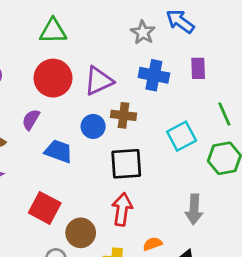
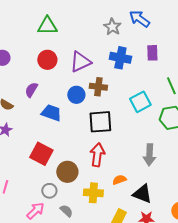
red circle: (53, 78) -> (47, 60), size x0.7

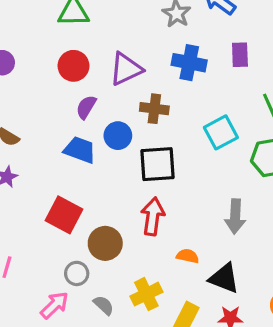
purple semicircle: (31, 90) -> (86, 107), moved
blue circle: (76, 95) -> (118, 136), moved
orange semicircle: (119, 180) -> (188, 256), turned 32
yellow cross: (93, 193) -> (146, 294), moved, turned -30

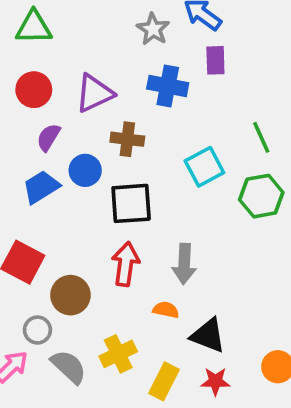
purple rectangle: (240, 55) -> (215, 60), moved
blue trapezoid: (80, 150) -> (41, 187), turned -52
gray arrow: (235, 216) -> (184, 264), moved
gray semicircle: (104, 305) -> (69, 367), size x1.5

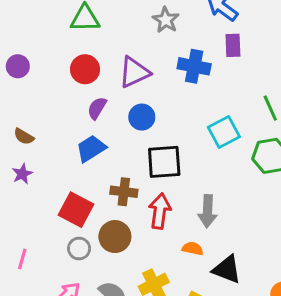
gray star: (153, 29) -> (166, 20), moved
brown cross: (127, 139) -> (124, 192), moved
blue circle: (85, 170) -> (142, 117), moved
gray circle: (37, 330) -> (79, 249), moved

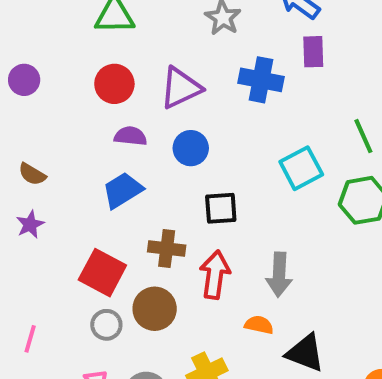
purple semicircle: (97, 108) -> (131, 136), turned 65
black square: (164, 162) -> (221, 208), size x0.7

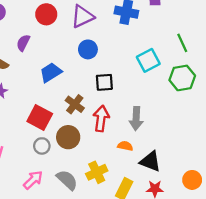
purple semicircle: (131, 136) -> (23, 43), moved, turned -70
brown cross: (167, 249) -> (75, 104), turned 30

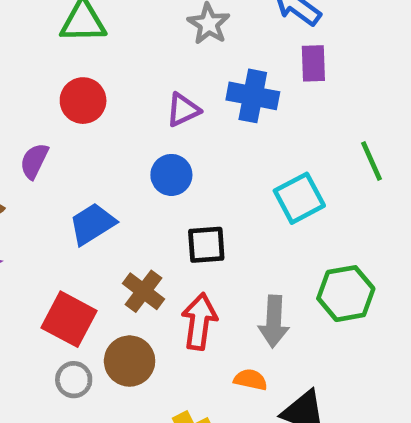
purple triangle: (82, 17) -> (183, 110), moved, size x0.7
green hexagon: (182, 78) -> (346, 294), moved

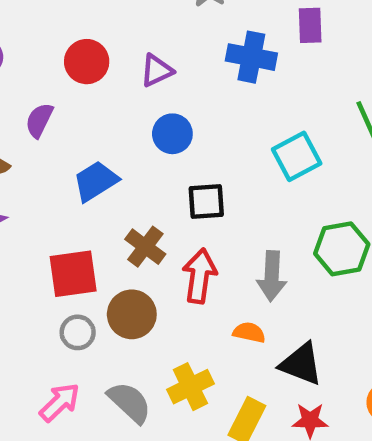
purple triangle: (183, 110) -> (157, 71), moved
red square: (69, 319) -> (73, 274), turned -36

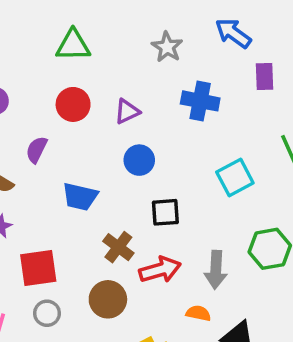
purple rectangle: (310, 25) -> (265, 77), moved
blue trapezoid: (96, 181) -> (80, 197), turned -135
red square: (73, 274) -> (38, 268), moved
red arrow: (199, 276) -> (160, 270), turned 66
gray circle: (78, 332) -> (47, 313), moved

